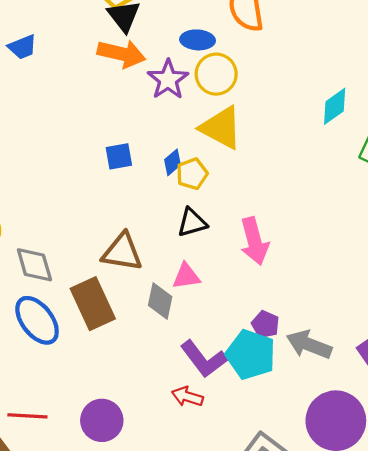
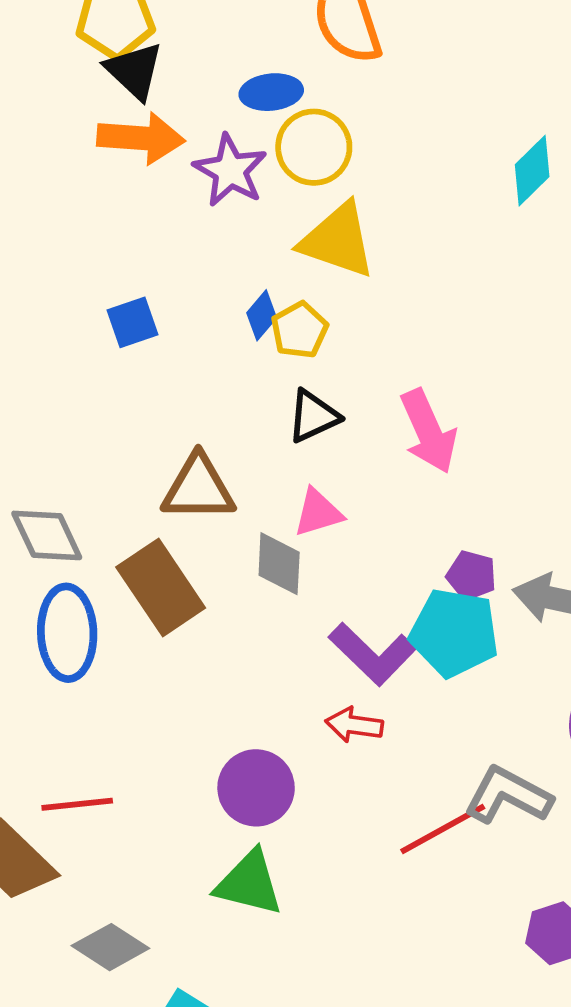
blue square: (119, 156) -> (133, 322), moved
blue ellipse: (37, 320) -> (67, 633), turned 45
purple circle: (102, 420) -> (256, 788), moved

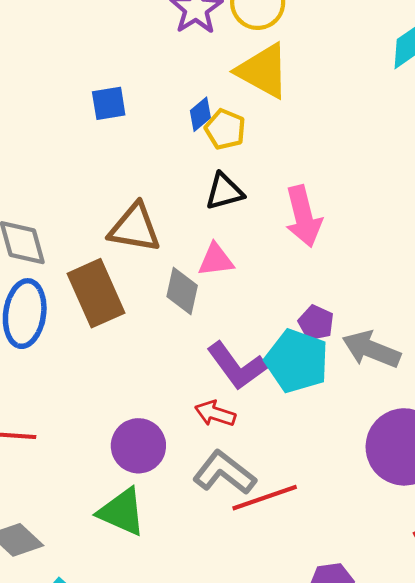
yellow pentagon: (299, 330) -> (225, 129), turned -30
gray L-shape: (508, 795) -> (224, 473), moved

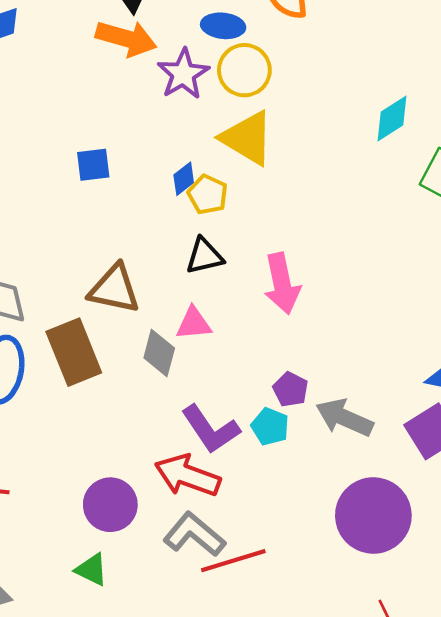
cyan pentagon: (297, 361) -> (270, 427), size x0.6
red arrow: (215, 414) -> (187, 476), size x1.6
green triangle: (122, 512) -> (92, 570), size x0.7

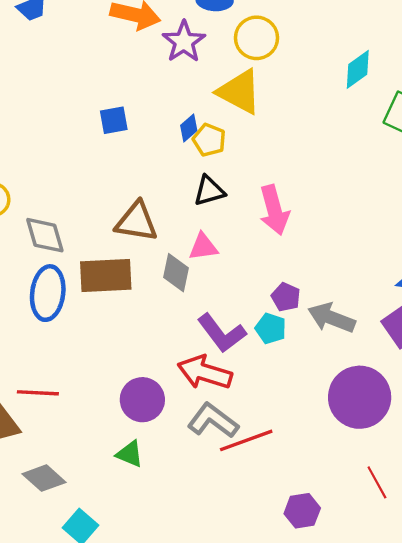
yellow circle: (244, 70) -> (257, 38), moved
brown rectangle: (74, 352) -> (106, 276), turned -68

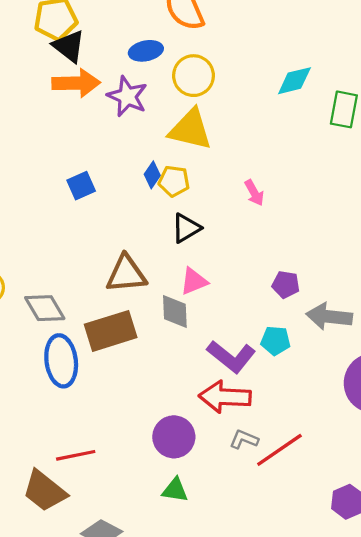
cyan diamond: (358, 69) -> (294, 81), turned 36
pink arrow: (274, 210) -> (254, 193), moved, size x0.6
purple pentagon: (286, 297) -> (286, 285), moved
gray L-shape: (213, 421) -> (244, 439), size x0.6

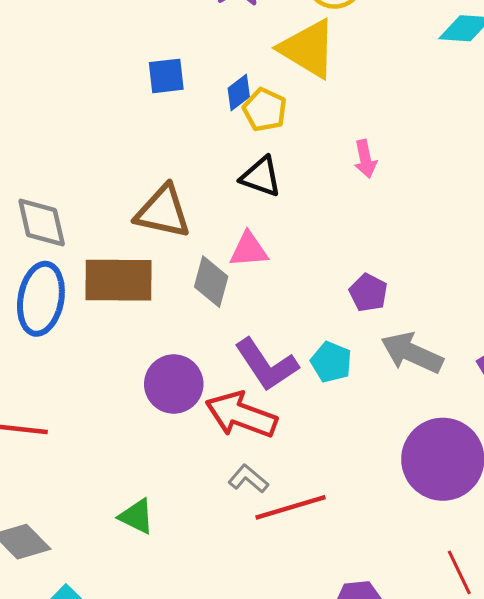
blue square: (81, 186) -> (166, 76), moved
black triangle: (186, 228) -> (261, 177), turned 32
purple circle: (174, 437) -> (174, 384), moved

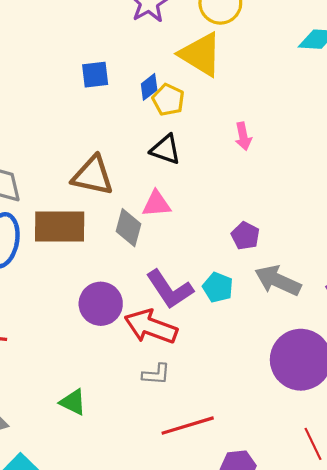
gray L-shape: (248, 479) -> (156, 374), turned 144
red line: (291, 507) -> (188, 426), moved

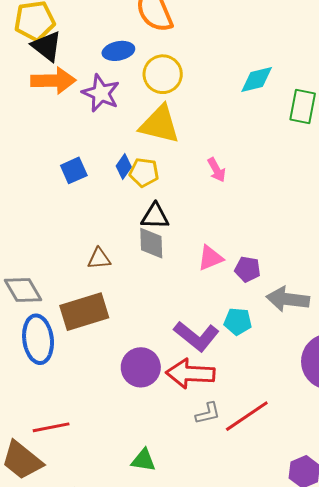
pink arrow: (243, 136) -> (216, 170), moved
brown triangle: (93, 176) -> (99, 259), size x0.6
pink triangle: (156, 204) -> (210, 258), moved
gray diamond: (129, 228) -> (151, 243), moved
red line: (188, 426) -> (247, 416), moved

